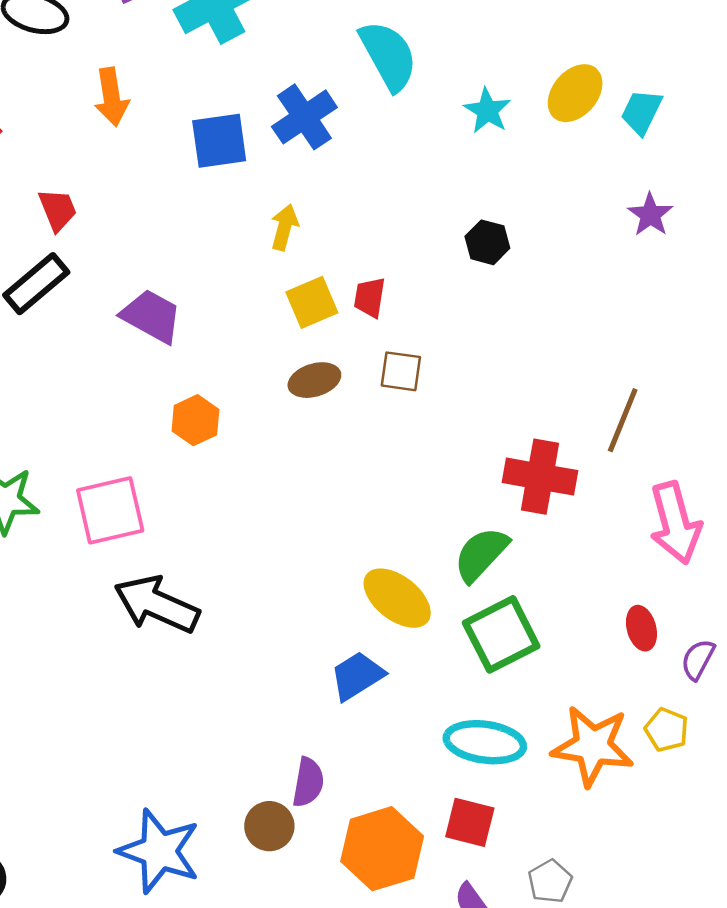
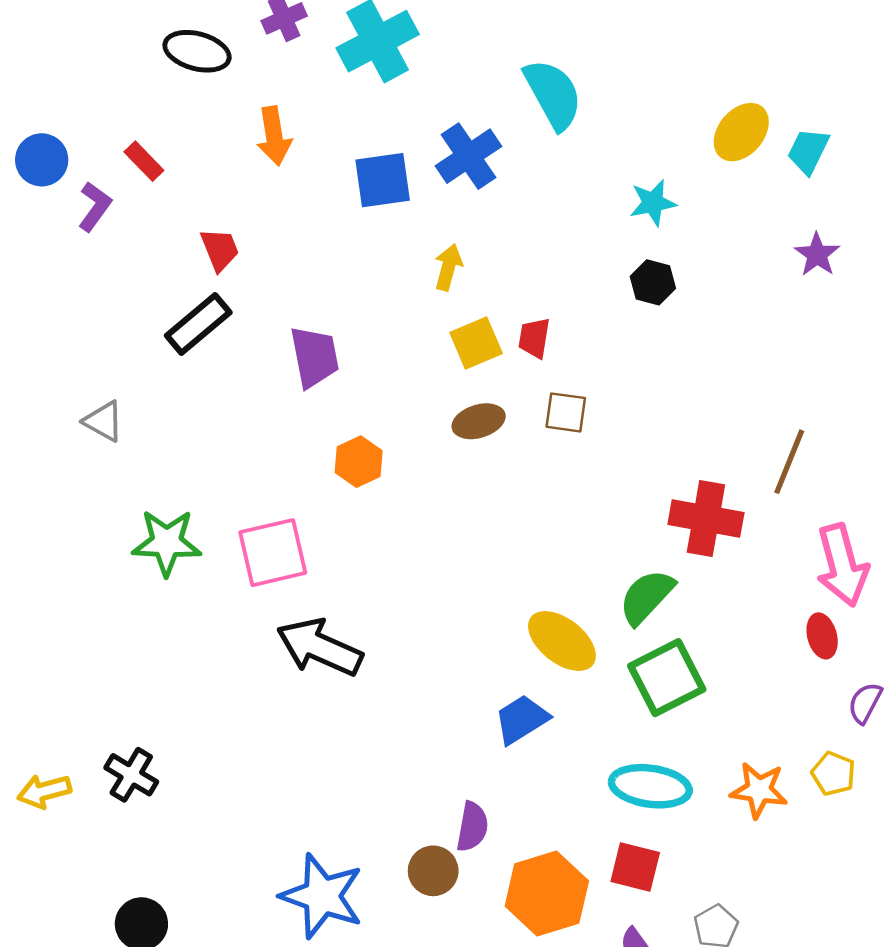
cyan star: (487, 111) -> (653, 203), moved, turned 30
purple trapezoid: (152, 316) -> (314, 357), turned 50
red ellipse: (641, 628) -> (822, 636), moved
orange star: (593, 746) -> (759, 790), size x0.7

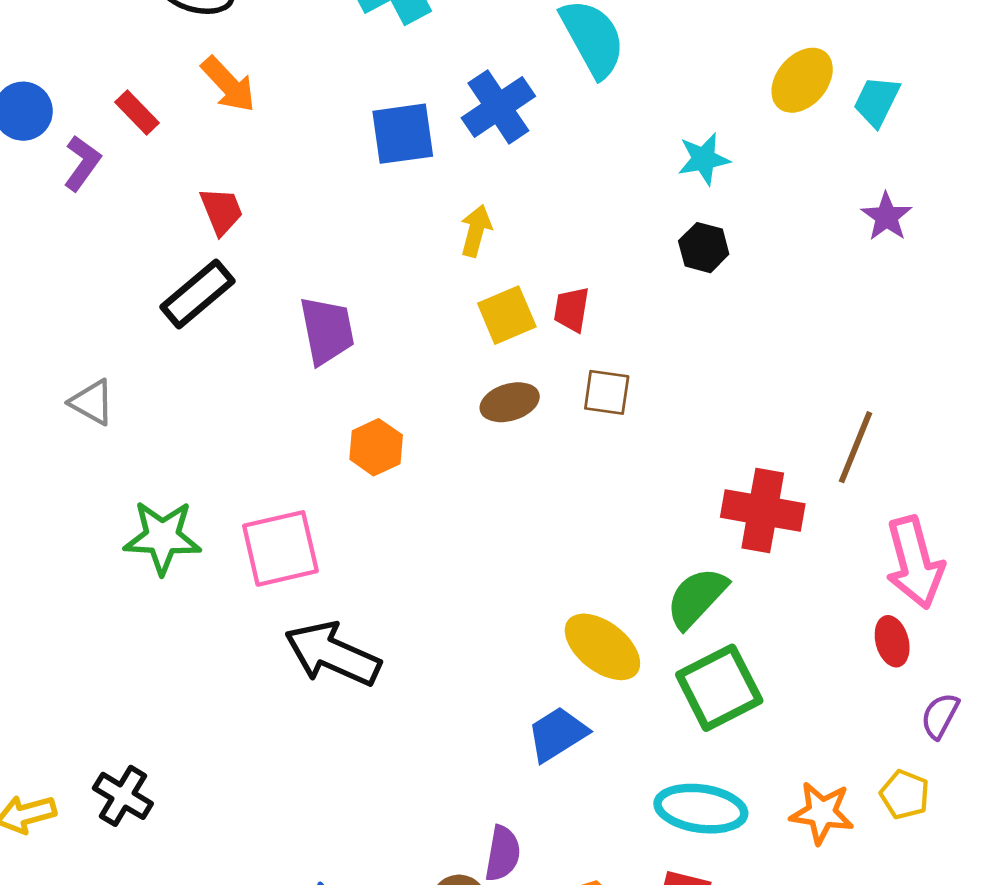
orange arrow: (274, 136) -> (228, 84), moved, turned -34

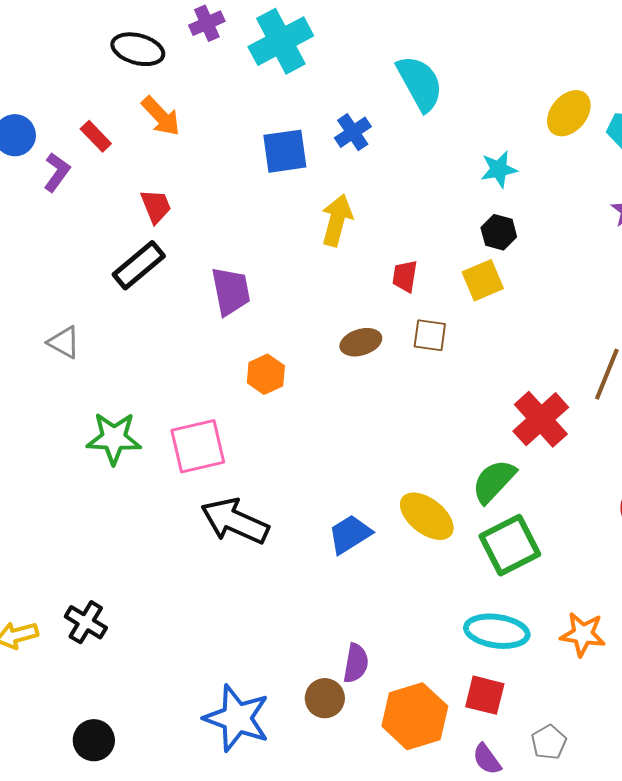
blue cross: (498, 107) -> (353, 132), size x0.7
yellow arrow: (476, 231) -> (337, 220), size x1.4
yellow square: (507, 315) -> (483, 280), moved
red cross: (763, 510) -> (541, 419), turned 38
blue trapezoid: (557, 734) -> (350, 534), moved

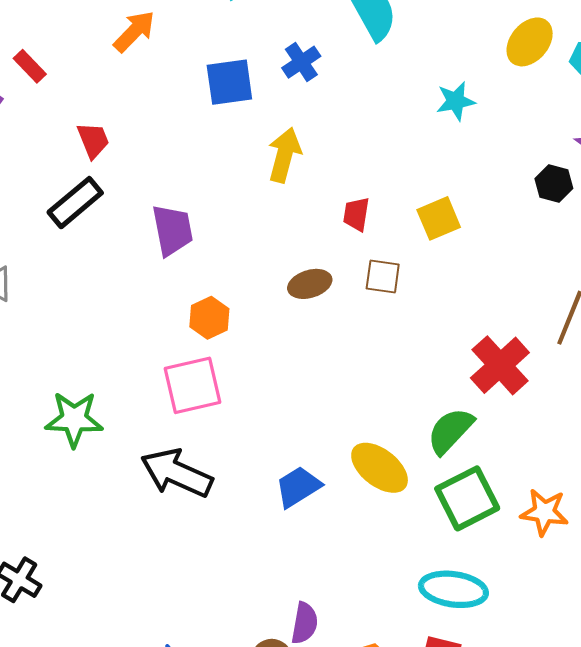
orange arrow: (161, 116) -> (134, 31), moved, turned -93
black hexagon: (499, 232) -> (554, 184), moved
green star: (114, 438) -> (74, 419), moved
pink square: (198, 446) -> (192, 385), moved
orange star: (583, 634) -> (544, 512), moved

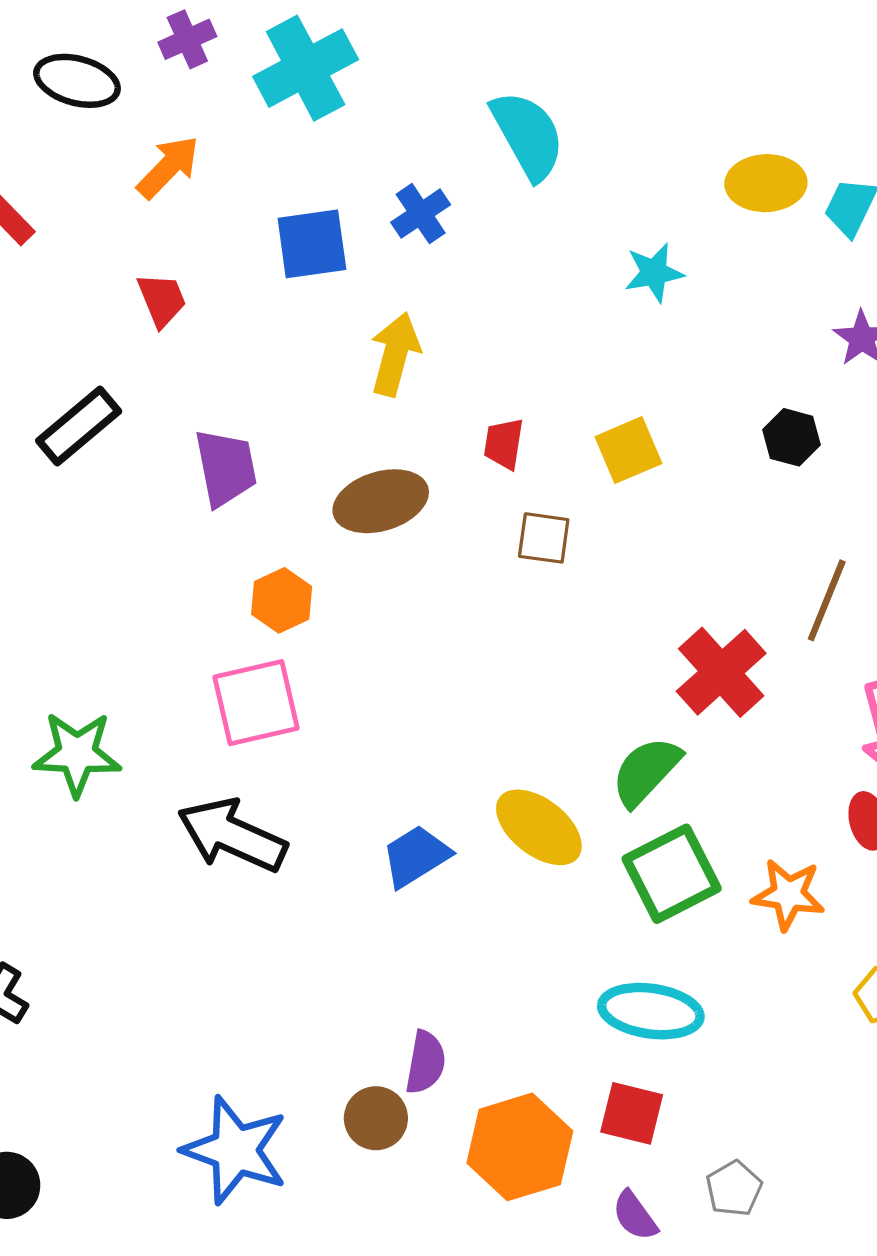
yellow ellipse: (530, 42) -> (766, 183), turned 48
red trapezoid: (93, 140) -> (162, 300), moved
black hexagon: (554, 184) -> (791, 437), moved
brown ellipse: (310, 284) -> (381, 501), moved, size x1.4

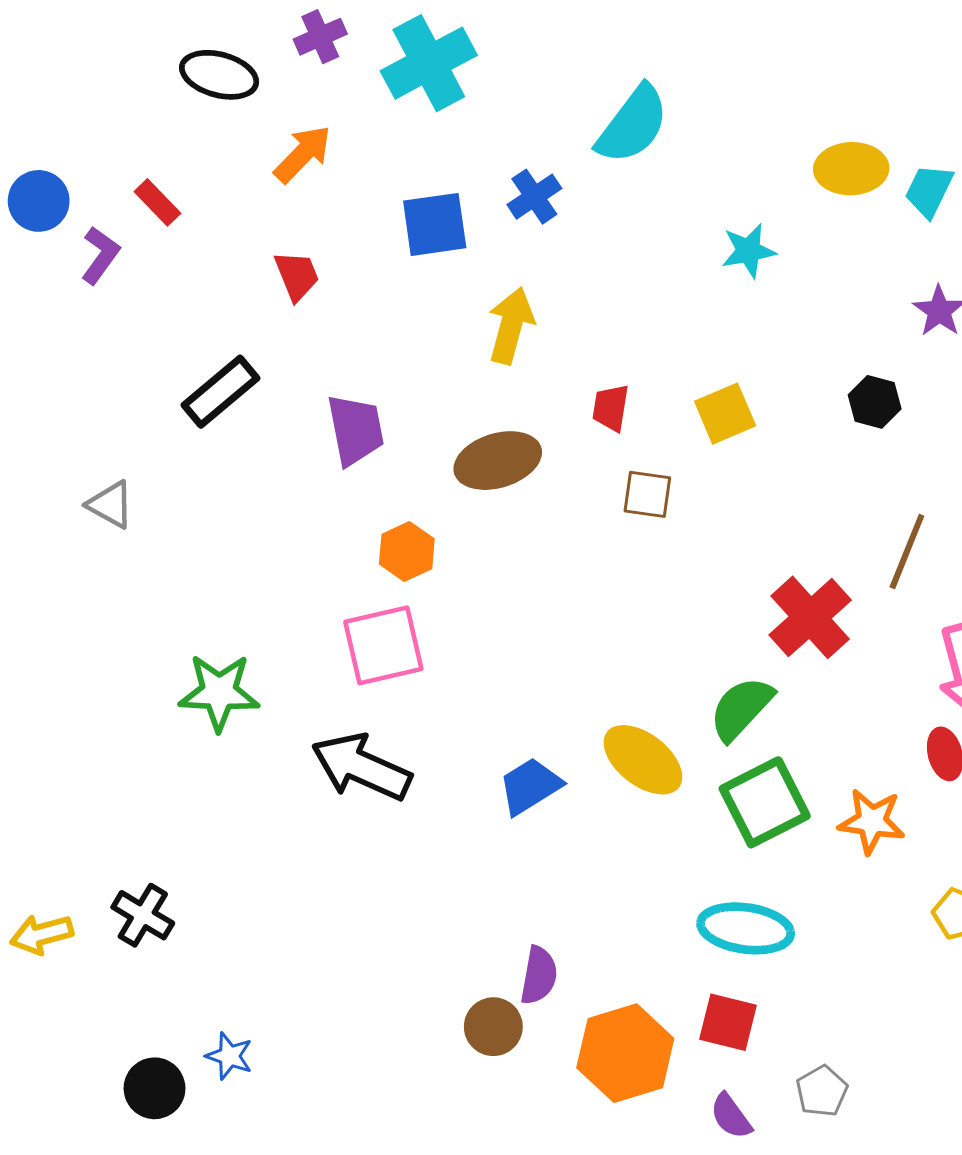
cyan semicircle: (528, 135) -> (633, 125), turned 66
blue star: (235, 1150) -> (229, 1056), moved, size x0.5

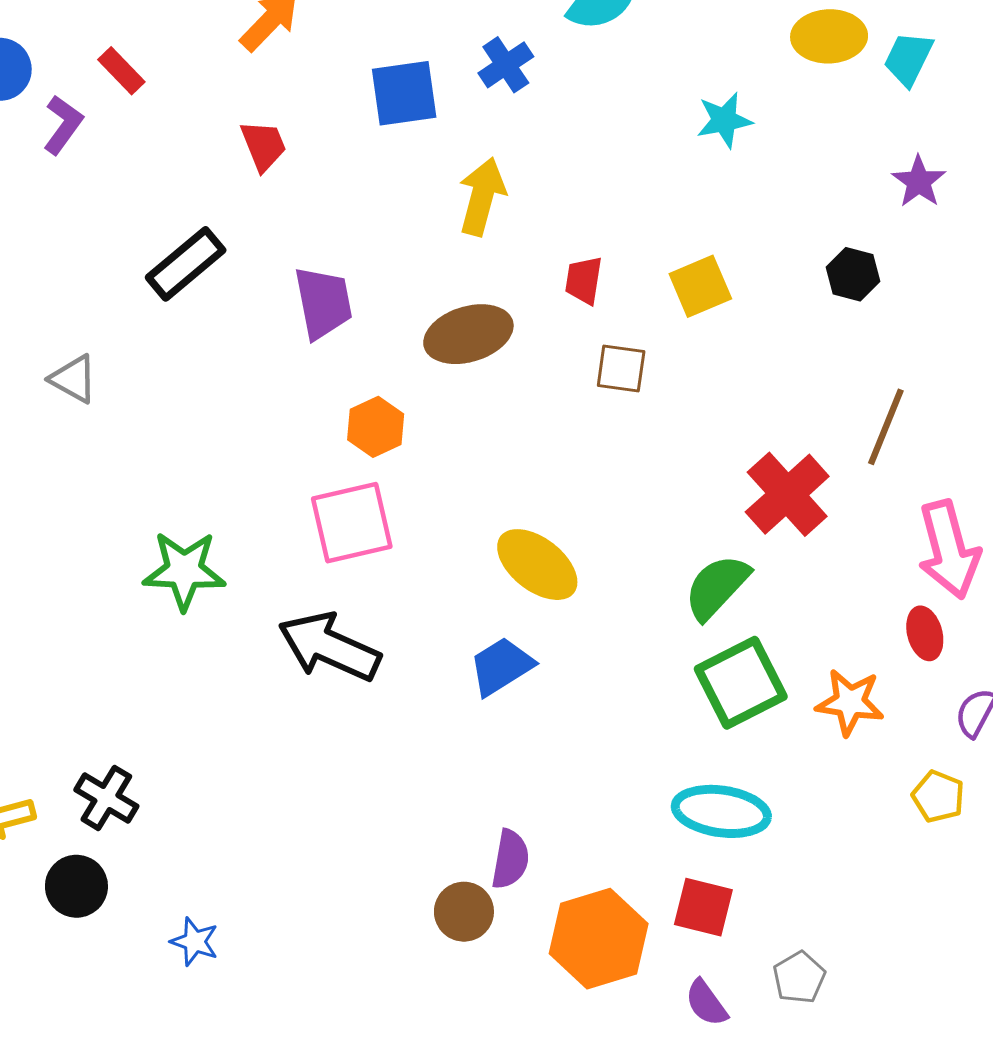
yellow ellipse: (643, 760) -> (537, 565), moved
black circle: (155, 1088) -> (76, 886), moved

